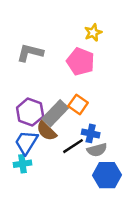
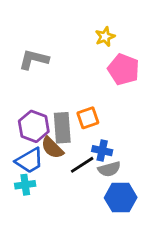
pink pentagon: (81, 62) -> (123, 69), moved
orange square: (78, 104) -> (88, 118), turned 36
gray rectangle: (55, 113) -> (62, 128), turned -48
blue trapezoid: (26, 142) -> (29, 161), turned -152

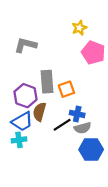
gray rectangle: (62, 128) -> (47, 82), moved
brown semicircle: (52, 148) -> (39, 112), turned 60

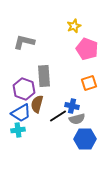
orange square: (66, 89) -> (89, 83), moved

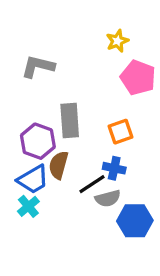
orange square: (89, 83) -> (121, 132), moved
gray semicircle: (77, 119) -> (108, 198), moved
cyan cross: (18, 130) -> (28, 206), turned -32

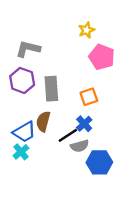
purple hexagon: (38, 141) -> (22, 80), moved
blue cross: (114, 168) -> (84, 124), turned 35

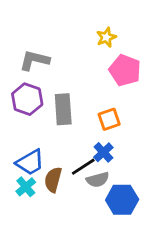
brown semicircle: (43, 121) -> (53, 180), moved

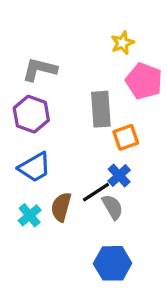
gray rectangle: (63, 109) -> (101, 109), moved
blue trapezoid: (30, 162) -> (35, 167), moved
gray semicircle: (98, 180) -> (113, 207), turned -105
blue hexagon: (122, 200) -> (113, 263), moved

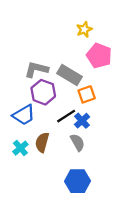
gray L-shape: (40, 69) -> (36, 69), moved
gray rectangle: (101, 109) -> (69, 75), turned -55
purple hexagon: (31, 114) -> (43, 92), moved
black line: (96, 192) -> (66, 116), moved

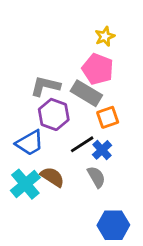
pink pentagon: (99, 56) -> (98, 69), moved
brown semicircle: (42, 142) -> (52, 177), turned 108
cyan cross: (20, 148) -> (25, 184), size x1.5
blue hexagon: (77, 181) -> (113, 225), moved

